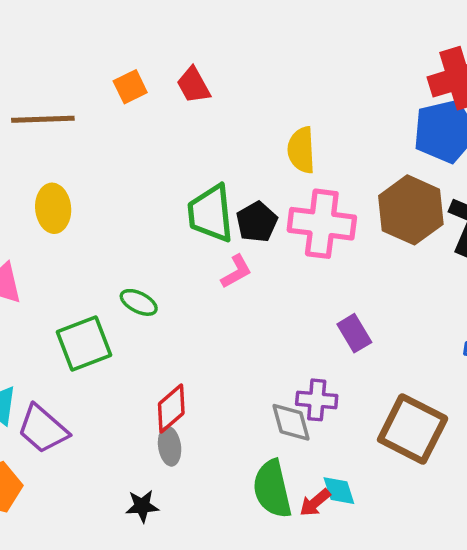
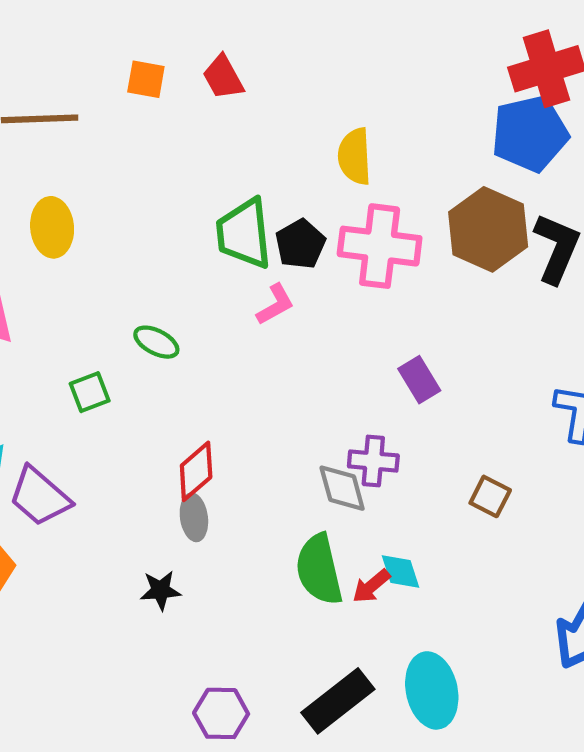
orange square: (130, 87) -> (146, 79), turned 36
green square: (84, 343) -> (90, 392), size x0.6
brown square: (413, 429) -> (490, 496), size x0.5

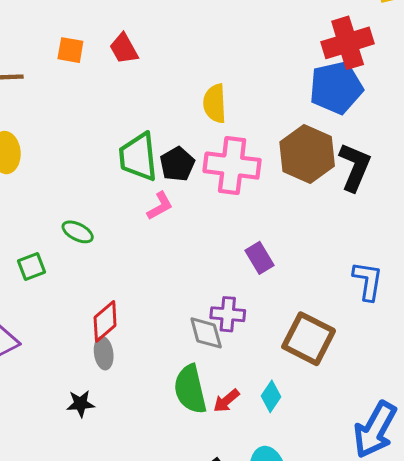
brown square: (490, 496) -> (309, 339), size x1.8
cyan diamond: (400, 572) -> (271, 396), moved, turned 52

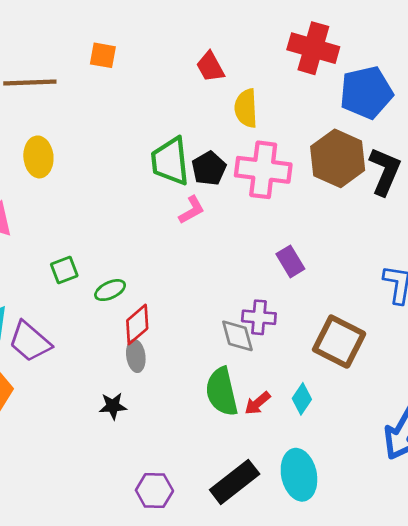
red cross: (348, 43) -> (313, 48), moved, turned 33
red trapezoid: (124, 49) -> (210, 67), moved
green ellipse: (78, 232) -> (110, 290), moved, turned -52

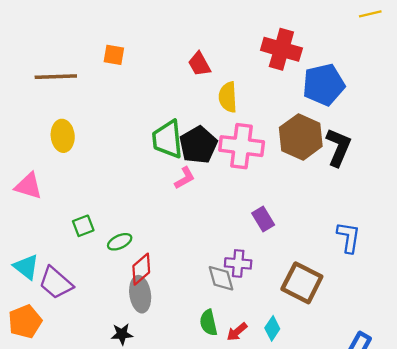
black pentagon: (209, 168) -> (198, 145), size x1.4
gray ellipse: (136, 356) -> (140, 294), size x1.4
green semicircle: (222, 392) -> (208, 323), size x0.7

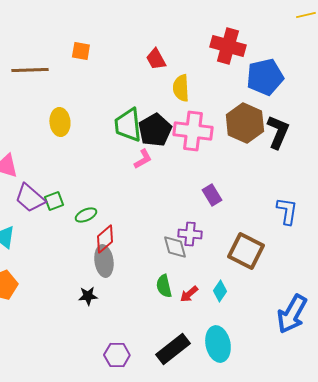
yellow ellipse: (63, 136) -> (60, 122), moved
purple trapezoid: (56, 283) -> (30, 198), moved

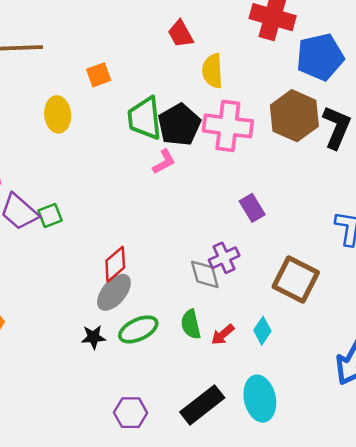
orange square: (81, 51) -> (99, 75), moved, turned -30
green ellipse: (86, 215) -> (138, 329), moved, size x1.4
purple cross: (190, 234) -> (224, 258), turned -30
gray ellipse: (104, 261) -> (114, 292), turned 48

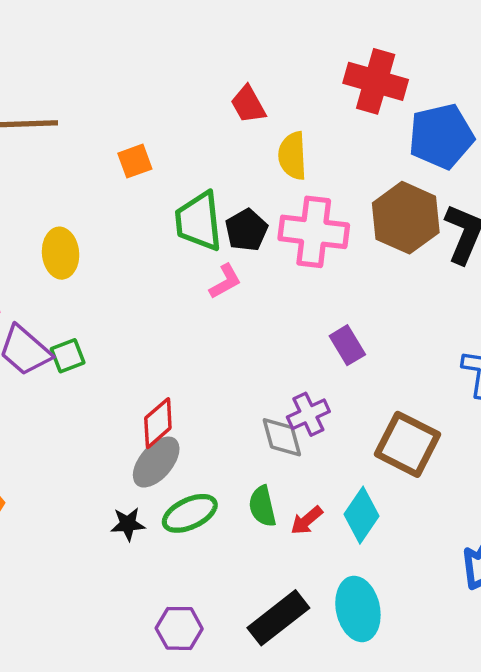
yellow ellipse: (58, 114) -> (61, 253), moved
black pentagon: (179, 125) -> (246, 230), size x0.7
cyan diamond: (262, 331) -> (362, 515), size x1.4

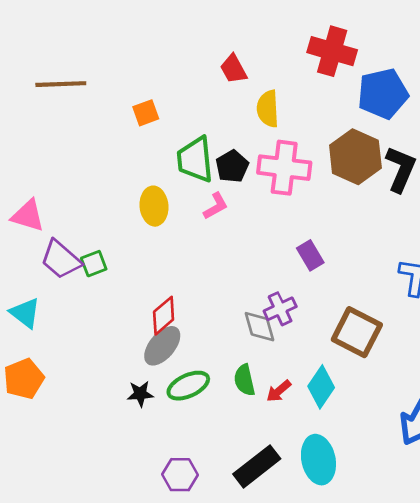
yellow ellipse: (61, 253) -> (154, 206), moved

